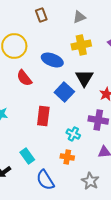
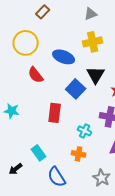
brown rectangle: (41, 15) -> (43, 12), moved, turned 64

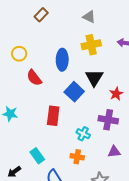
gray triangle: (91, 14) -> (89, 17), turned 48
yellow circle: (26, 43) -> (19, 54), moved, size x0.6
blue ellipse: (64, 57) -> (62, 60), turned 70

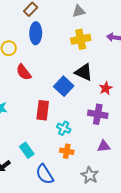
gray triangle: (89, 17) -> (79, 11), turned -40
blue ellipse: (62, 60) -> (36, 33), moved
black triangle: (94, 78) -> (84, 72), turned -36
cyan cross: (83, 134) -> (64, 128), moved

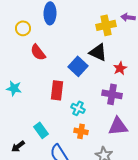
yellow cross: (81, 39) -> (106, 25), moved
purple triangle: (104, 146) -> (118, 126), size x1.5

